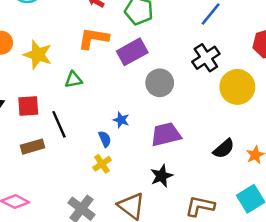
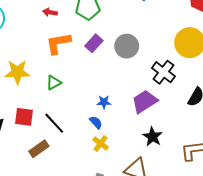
purple rectangle: (132, 52) -> (94, 43), size x0.7
black cross: (206, 58) -> (163, 72), moved
gray circle: (160, 83) -> (127, 46), moved
red square: (28, 106) -> (24, 117), turned 30

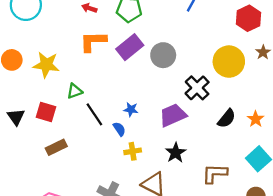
purple rectangle: (94, 43) -> (130, 47), size x1.4
green triangle: (54, 83) -> (75, 91), moved
black line: (54, 123) -> (94, 114), moved
yellow cross: (101, 143) -> (133, 151), moved, turned 35

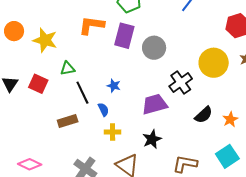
purple rectangle: (130, 47) -> (124, 36), turned -45
blue star: (131, 109) -> (114, 86), moved
brown rectangle: (56, 147) -> (68, 121), moved

